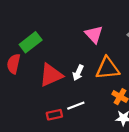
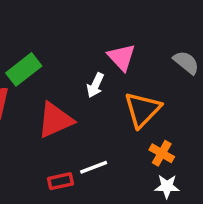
orange triangle: (108, 68) -> (143, 110), turned -40
white arrow: (78, 73) -> (95, 85), moved

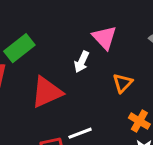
orange triangle: (143, 110) -> (123, 83), size x0.6

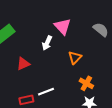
red triangle: (47, 92) -> (23, 64), size x0.6

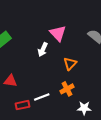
red triangle: (23, 64) -> (10, 81), moved, turned 32
orange cross: (86, 83) -> (67, 89), moved, turned 32

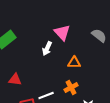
orange triangle: (70, 64) -> (74, 63), turned 48

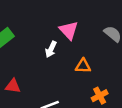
orange cross: (71, 88) -> (100, 96), moved

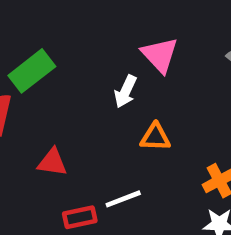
orange triangle: (83, 66) -> (155, 137), moved

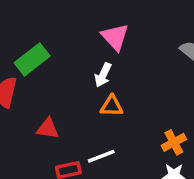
pink triangle: (160, 55) -> (115, 37), moved
orange triangle: (155, 137) -> (112, 106), moved

